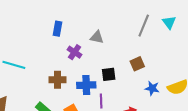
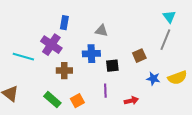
gray line: (144, 26) -> (165, 40), moved
purple cross: (75, 52) -> (51, 45), moved, size x1.5
blue cross: (86, 85) -> (91, 54), moved

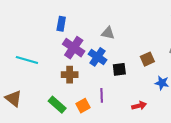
blue rectangle: (64, 23) -> (61, 24), moved
purple cross: (51, 45) -> (74, 48), moved
blue cross: (91, 54) -> (98, 57), turned 36
purple line: (105, 91) -> (102, 95), moved

